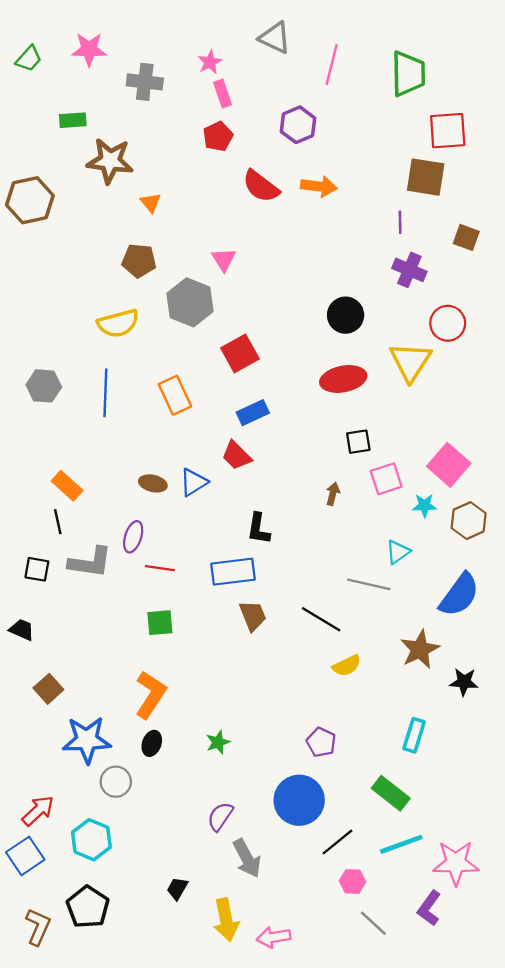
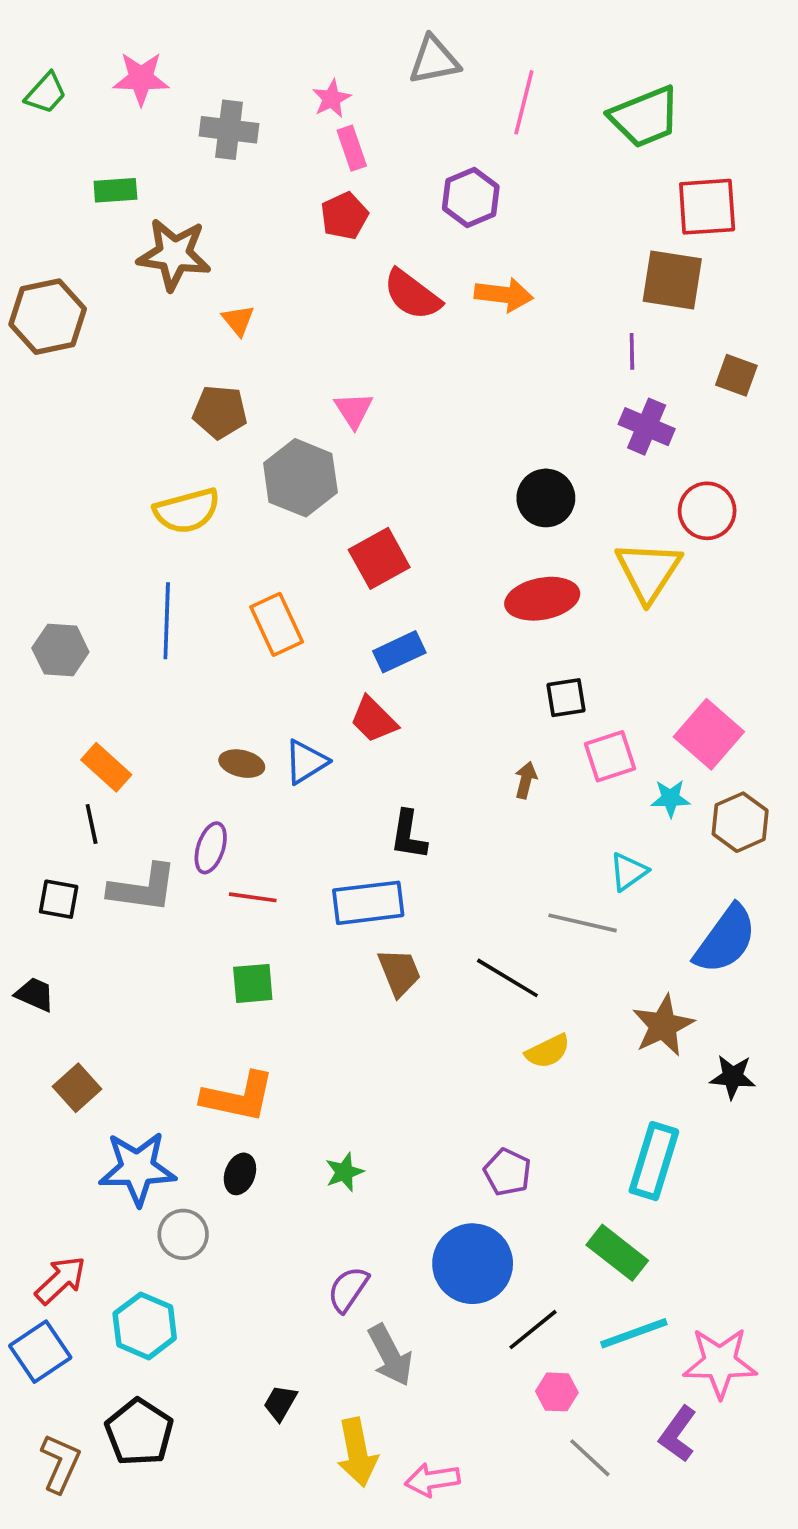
gray triangle: (275, 38) -> (434, 60), turned -36
green trapezoid: (408, 74) -> (645, 117), turned 69
gray hexagon: (44, 386) -> (60, 650), moved
orange L-shape: (151, 695) -> (238, 1097), turned 69
cyan rectangle: (414, 735) -> (654, 1161), size x1.4

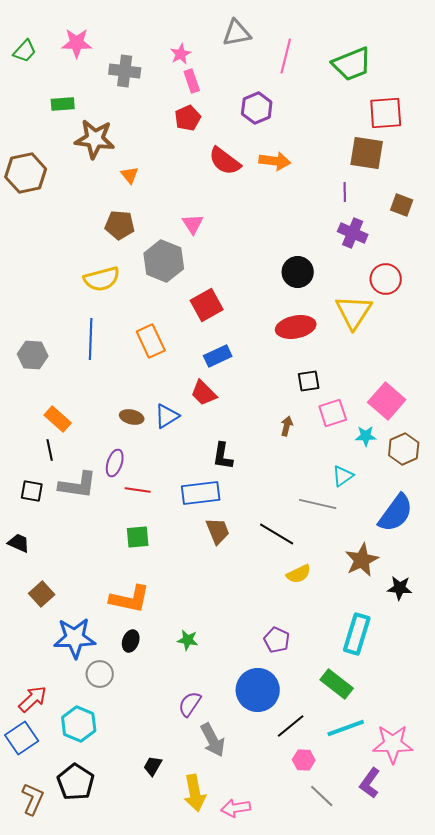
green star: (344, 1172) -> (188, 640), turned 30

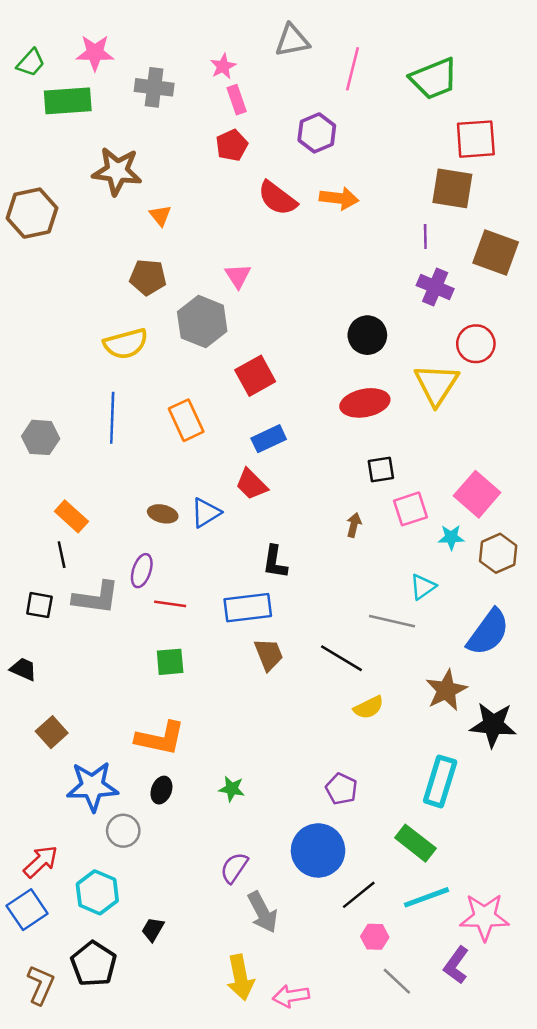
green rectangle: (63, 104) -> (68, 101), moved, size x1.6
brown square: (402, 205) -> (496, 253), size x1.6
black star: (400, 588) -> (493, 725), size x1.5
black trapezoid: (153, 766) -> (153, 929), moved

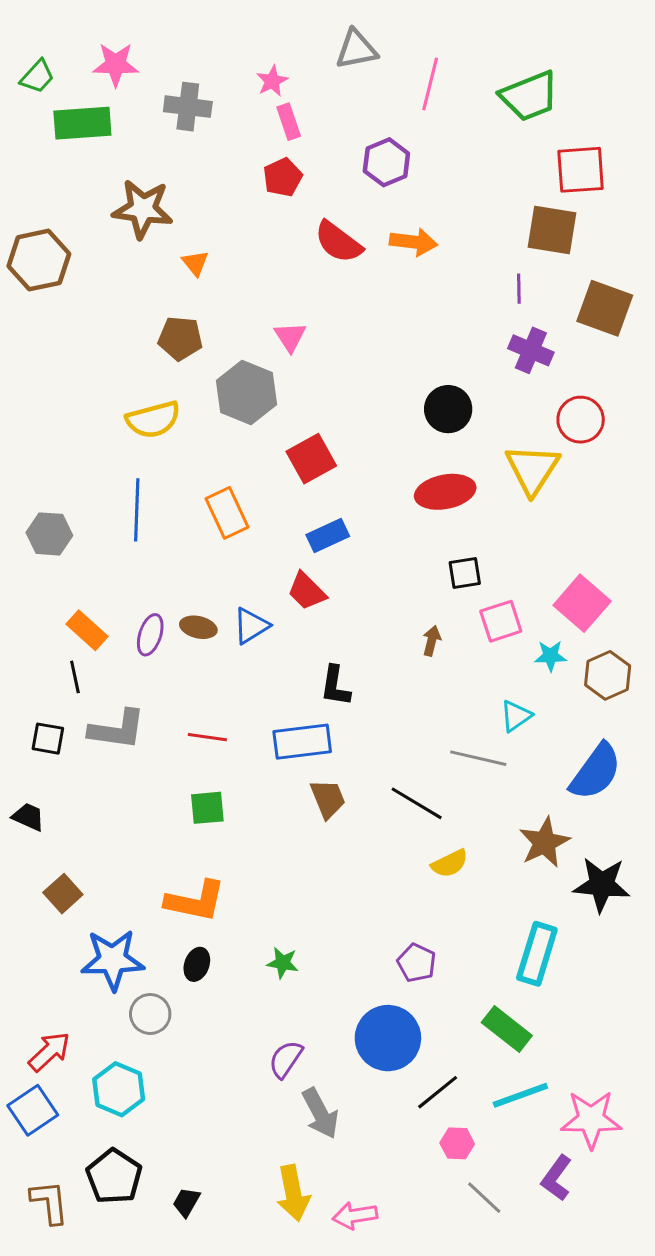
purple ellipse: (142, 571) -> (150, 635), moved
black trapezoid: (153, 929) -> (186, 1202), moved
brown L-shape: (41, 985) -> (49, 1202), turned -30

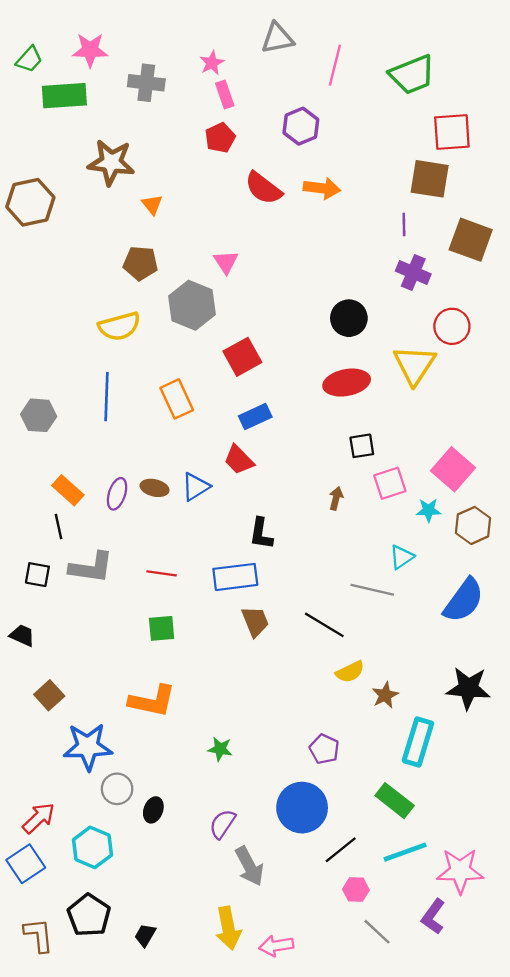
brown star: (544, 842) -> (385, 695), moved, size x0.7
black ellipse: (197, 964) -> (153, 810), moved

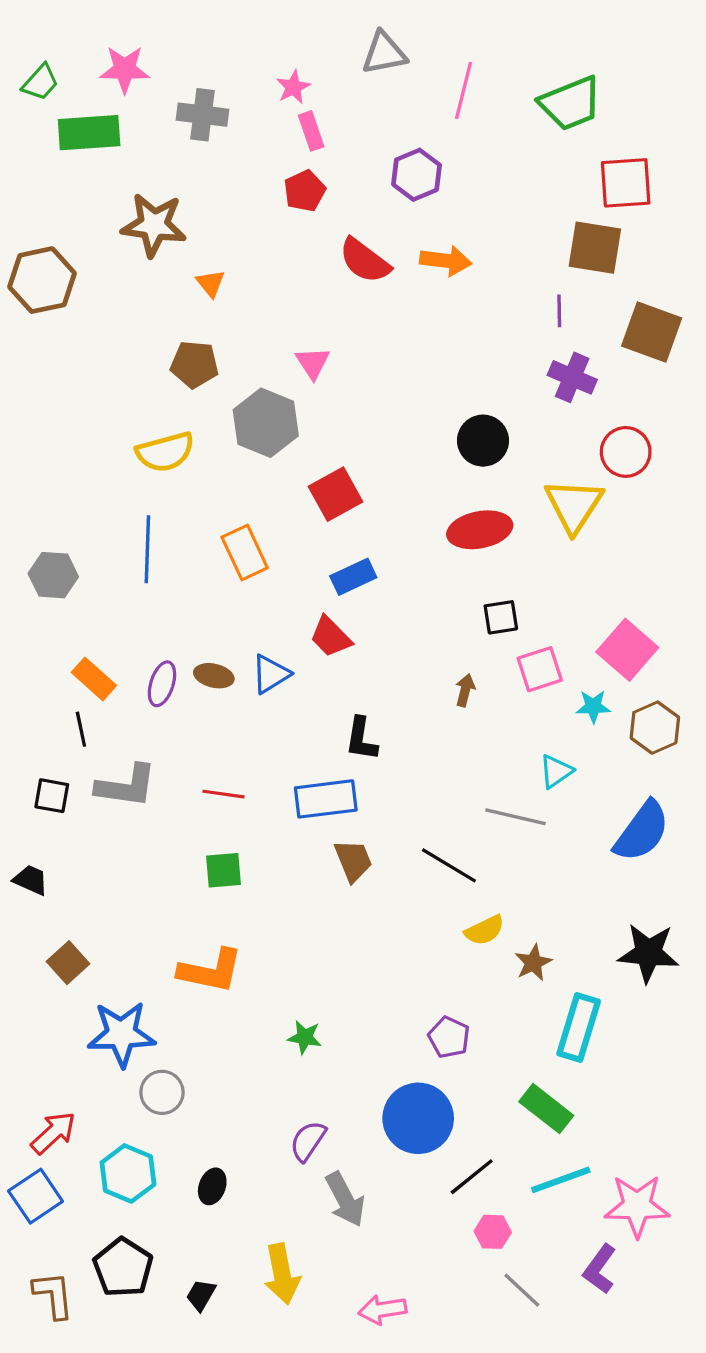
black ellipse: (153, 810) -> (212, 1186), moved
yellow arrow: (228, 928) -> (282, 1274), moved

